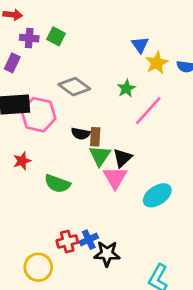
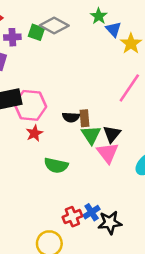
gray diamond: (74, 87) -> (54, 26), moved
green star: (126, 88) -> (99, 16), moved
red star: (22, 161) -> (34, 133), moved

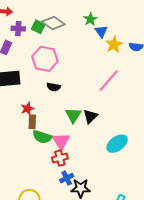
pink hexagon: (30, 105) -> (45, 59), moved
black semicircle: (71, 117) -> (54, 87), moved
brown rectangle: (84, 118) -> (32, 122), moved
pink triangle: (108, 153) -> (61, 141), moved
red cross: (72, 217) -> (60, 158), moved

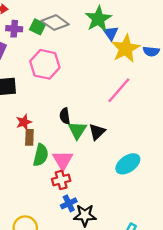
green star: (90, 19) -> (98, 19), size x1.6
yellow star: (114, 45) -> (126, 49), size x1.4
black semicircle: (54, 87) -> (65, 116), moved, turned 72
green semicircle: (42, 137) -> (41, 155), turned -96

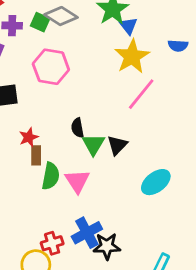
yellow star: (126, 49) -> (132, 56), moved
red cross: (61, 180) -> (52, 243), moved
blue cross: (69, 203) -> (87, 233), size x1.5

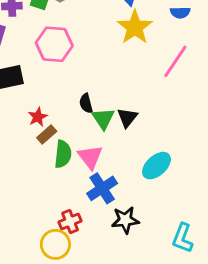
pink line: (141, 94) -> (175, 61), moved
brown rectangle: (36, 155) -> (47, 135), turned 54
cyan ellipse: (156, 182) -> (156, 166), moved
blue cross: (87, 233) -> (102, 188), moved

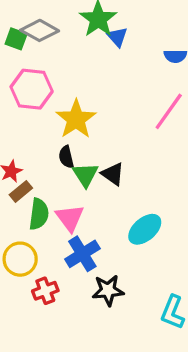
yellow star: (135, 27) -> (76, 119), moved
black triangle: (127, 118) -> (113, 174), turned -35
yellow circle: (55, 244) -> (20, 259), moved

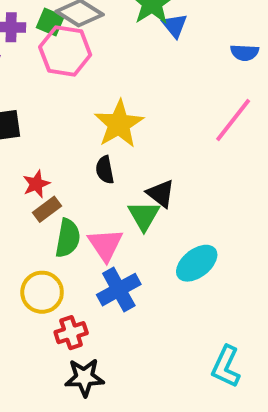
pink hexagon: (32, 89) -> (65, 51), moved
green triangle: (85, 175) -> (144, 216), moved
black star: (108, 290) -> (84, 377), moved

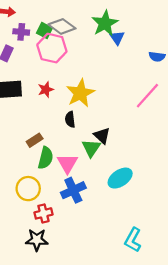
red star: (36, 184) -> (46, 90), moved
black star: (84, 377) -> (37, 240), moved

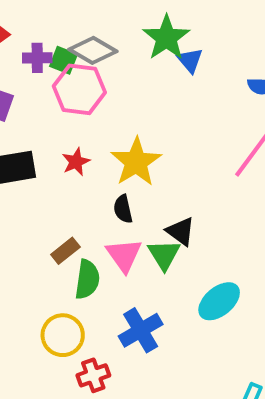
purple cross: (21, 32) -> (37, 58), moved
pink triangle: (67, 163) -> (124, 255), moved

